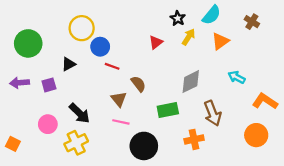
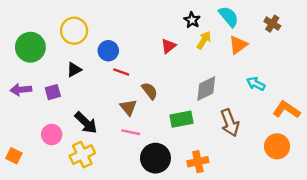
cyan semicircle: (211, 15) -> (229, 17), turned -80
yellow circle: (82, 28) -> (74, 31), moved
orange cross: (194, 139) -> (198, 162), moved

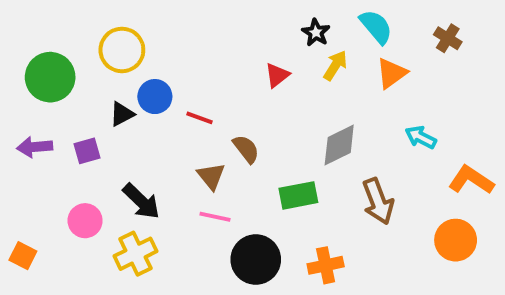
blue circle: (108, 51) -> (155, 97), moved

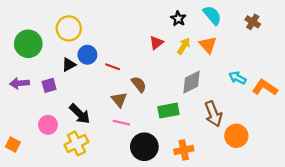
yellow arrow: (335, 65) -> (184, 46), moved
orange triangle: (392, 73) -> (208, 45), moved, turned -36
orange L-shape: (471, 180) -> (265, 88), moved
orange circle: (456, 240) -> (236, 136), moved

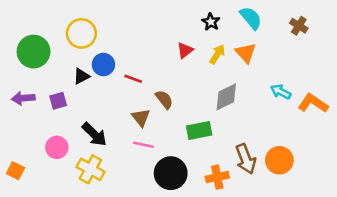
brown arrow: (213, 114) -> (246, 159), moved
yellow cross: (76, 143) -> (90, 169), turned -35

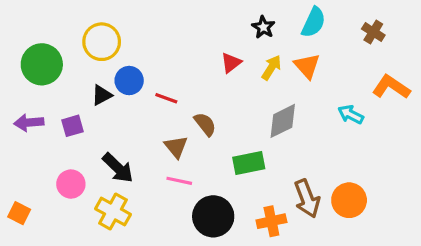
cyan semicircle: (251, 18) -> (313, 22), turned 65
orange L-shape: (313, 103) -> (391, 87), moved

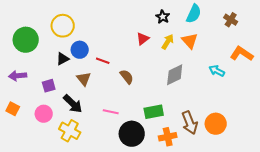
purple square: (73, 126) -> (49, 86), moved
brown triangle: (176, 147) -> (84, 79), moved
green rectangle: (249, 163) -> (154, 112), moved
orange square: (19, 213) -> (13, 109), moved

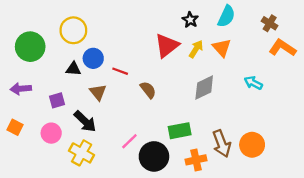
red triangle: (143, 39) -> (167, 45), size x1.6
orange L-shape: (242, 54) -> (282, 48), moved
black triangle: (63, 59) -> (73, 69), turned 32
pink line: (111, 112) -> (129, 141), moved, turned -56

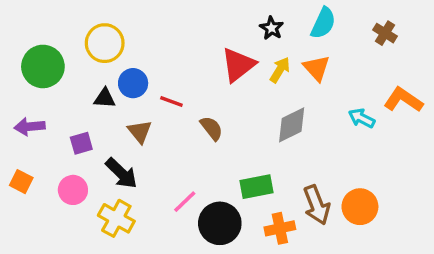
orange L-shape: (282, 48) -> (403, 100), moved

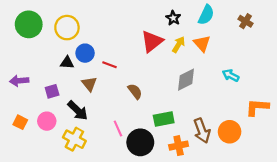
green circle: (43, 66) -> (29, 24), moved
orange L-shape: (403, 100) -> (257, 107), moved, turned -30
brown semicircle: (211, 128) -> (135, 91), moved
orange square: (21, 182) -> (20, 122), moved
pink line: (185, 202) -> (118, 129), turned -70

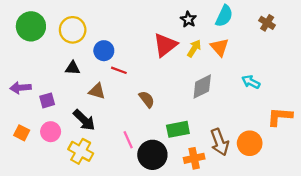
blue circle: (85, 53) -> (104, 51), moved
brown triangle: (89, 84) -> (97, 91), turned -35
purple square: (52, 91) -> (47, 100), moved

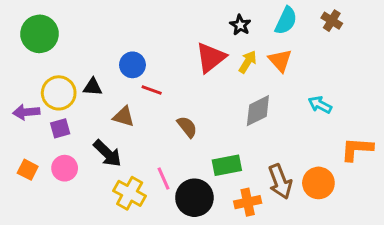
brown cross: (267, 23) -> (332, 21), moved
yellow circle: (73, 30) -> (59, 93), moved
yellow cross: (81, 151) -> (130, 193), moved

